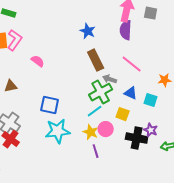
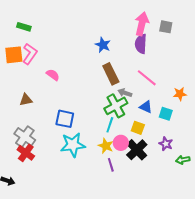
cyan line: (95, 111) -> (110, 125), turned -35
black cross: (137, 138) -> (137, 150), moved, turned 35

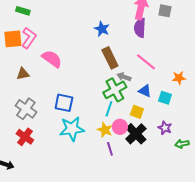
pink semicircle: (53, 75) -> (52, 59), size x1.5
brown triangle: (26, 100) -> (23, 74), moved
gray cross: (25, 137) -> (26, 109), moved

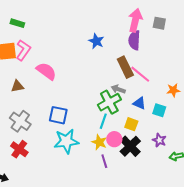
brown rectangle: (110, 58) -> (125, 67), moved

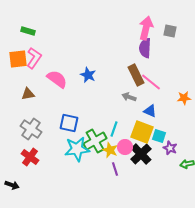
blue star: (96, 41) -> (88, 75), moved
green cross: (109, 102) -> (95, 141), moved
cyan square: (159, 110) -> (159, 136), moved
yellow square: (131, 124) -> (142, 132), size x1.6

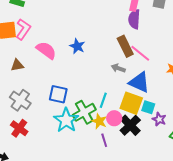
blue triangle: (150, 111) -> (139, 82), size x1.6
cyan star: (77, 149) -> (66, 120), turned -30

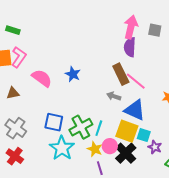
green cross: (84, 112) -> (81, 127), moved

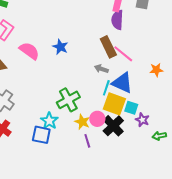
blue square: (54, 122) -> (41, 135), moved
cyan line: (99, 128) -> (106, 88), moved
cyan star: (62, 148) -> (49, 121), size x0.7

